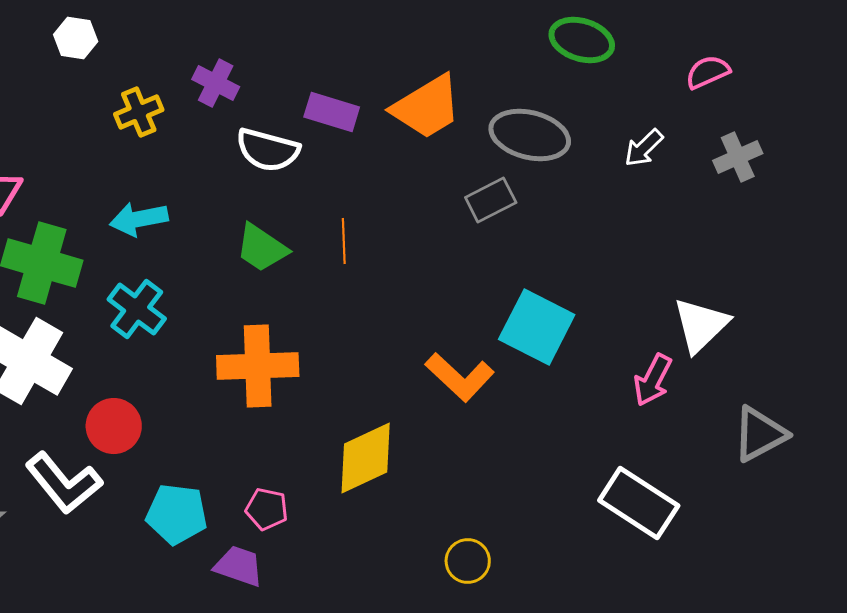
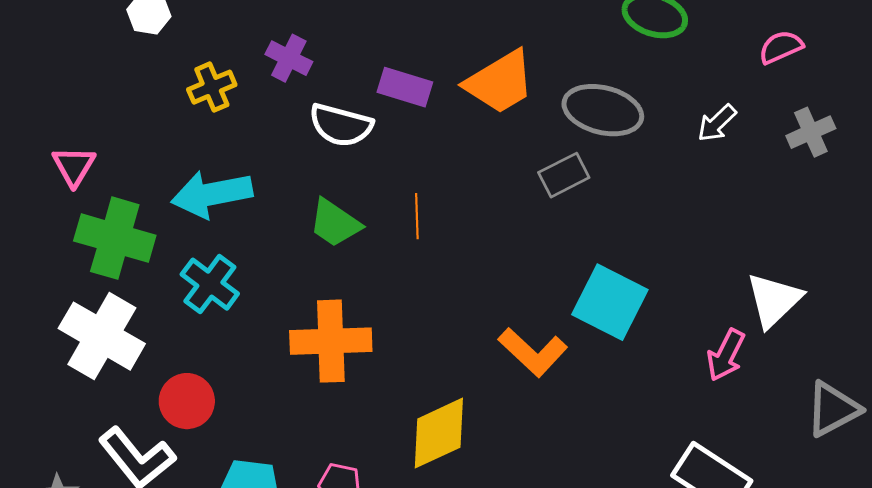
cyan arrow: (139, 219) -> (212, 194), size x1.4

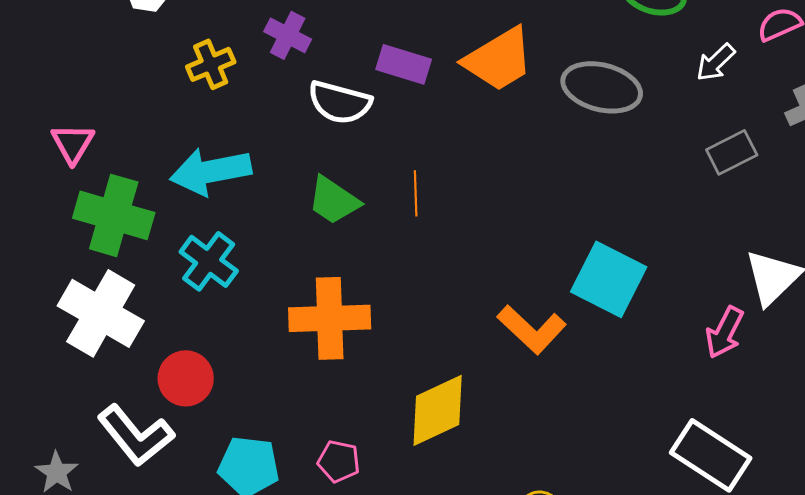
white arrow: (717, 123) -> (716, 62), moved
gray rectangle: (564, 175) -> (732, 152), moved

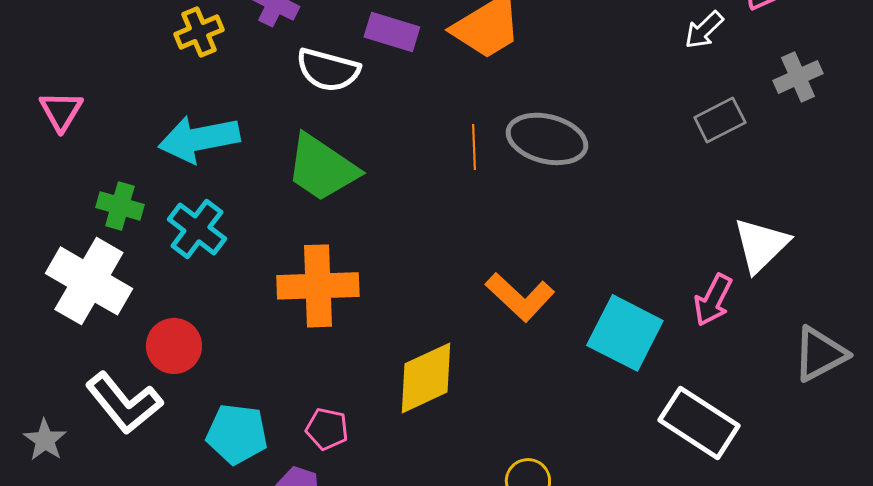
gray ellipse: (602, 87) -> (547, 139), moved
orange line: (416, 193) -> (474, 147), moved
green trapezoid: (334, 200) -> (322, 168), size x1.4
green cross: (114, 215) -> (120, 206), moved, size x0.6
cyan square: (609, 279) -> (625, 333), moved

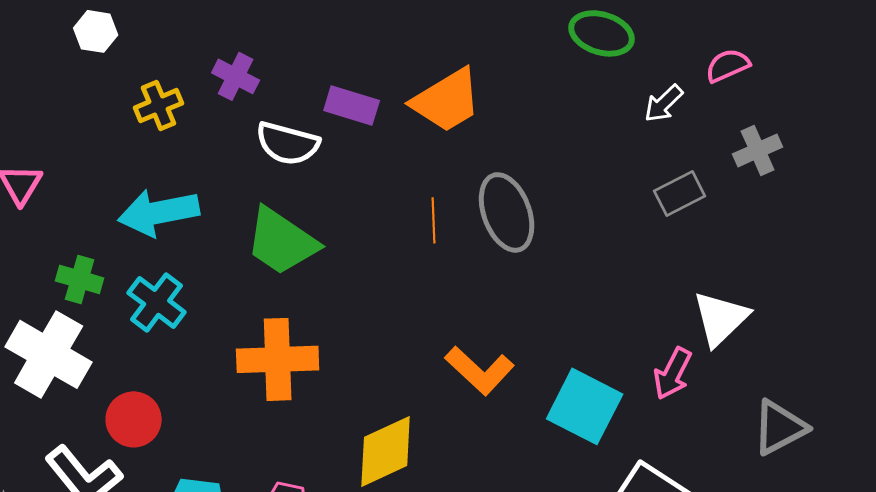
gray ellipse: (547, 139) -> (507, 212), turned 56

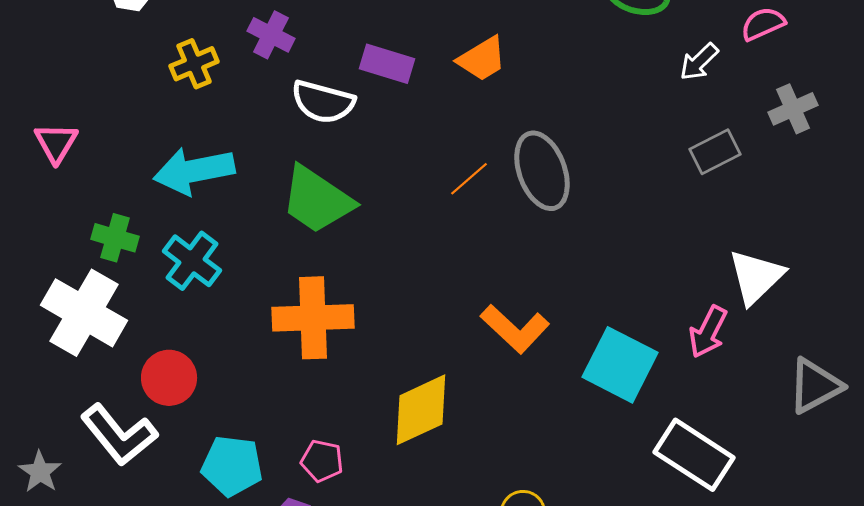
orange trapezoid: (447, 100) -> (482, 59), size x0.7
orange line: (434, 220) -> (469, 179), turned 51

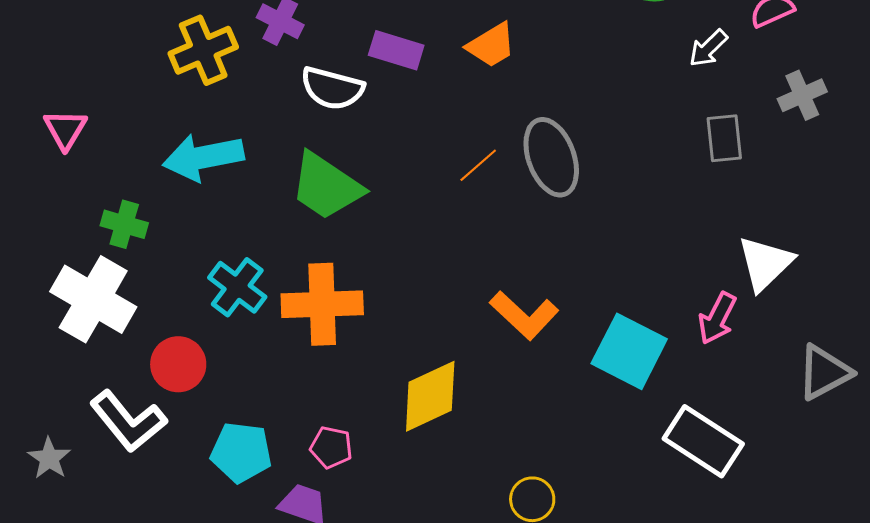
yellow cross: (194, 64) -> (203, 50), size x1.4
gray rectangle: (715, 152) -> (724, 138), turned -69
cyan cross: (192, 261) -> (237, 287), moved

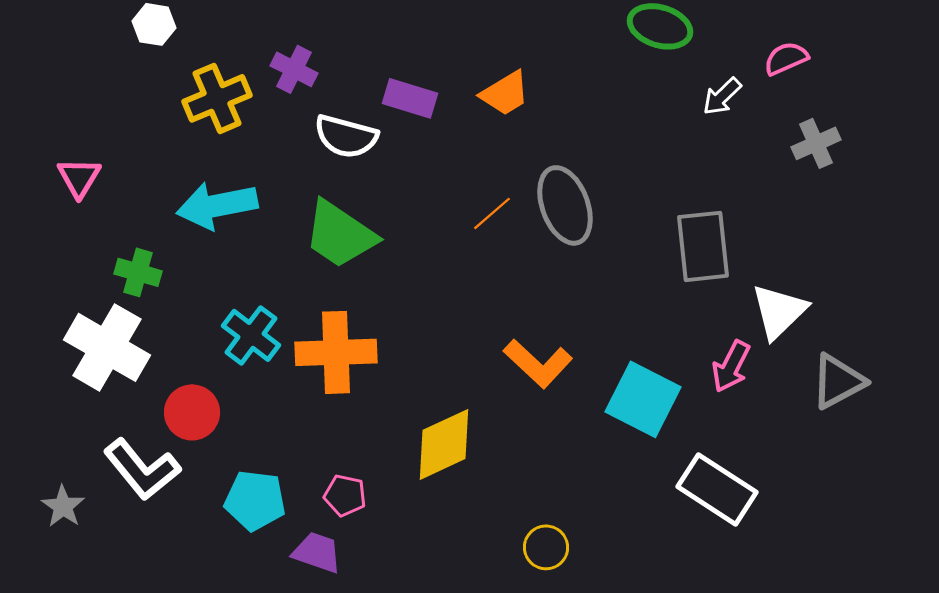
gray rectangle: (724, 138) -> (703, 246), moved, size x1.5
gray triangle: (824, 372) -> (838, 381), moved

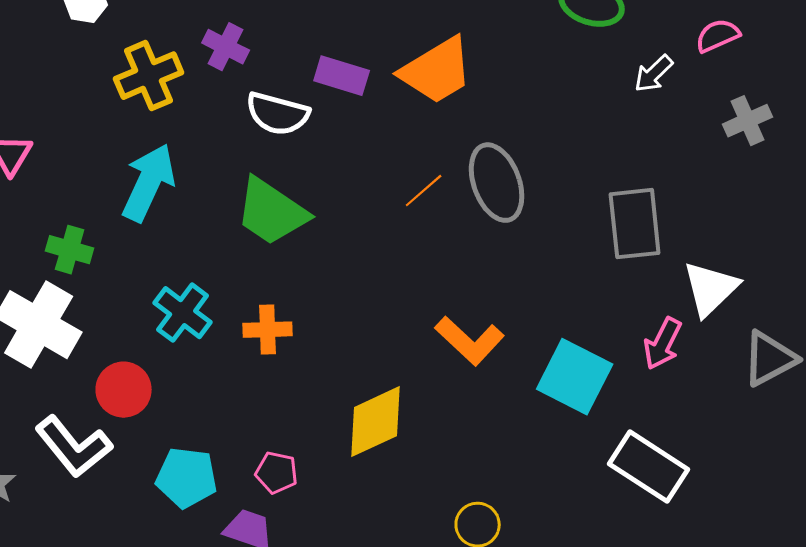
orange trapezoid: (505, 93) -> (437, 71), size x1.5
cyan arrow: (217, 205) -> (149, 183), turned 126
orange cross: (336, 352) -> (268, 330), size x0.6

